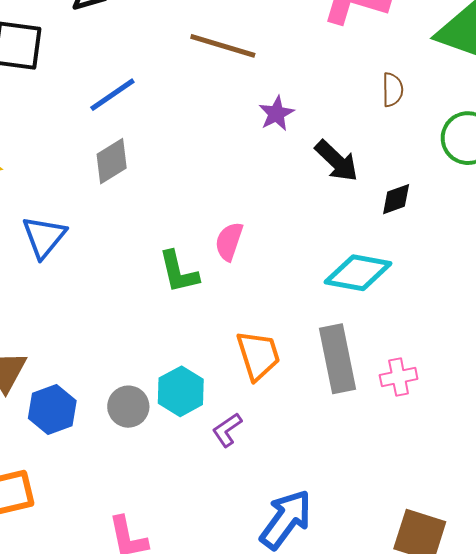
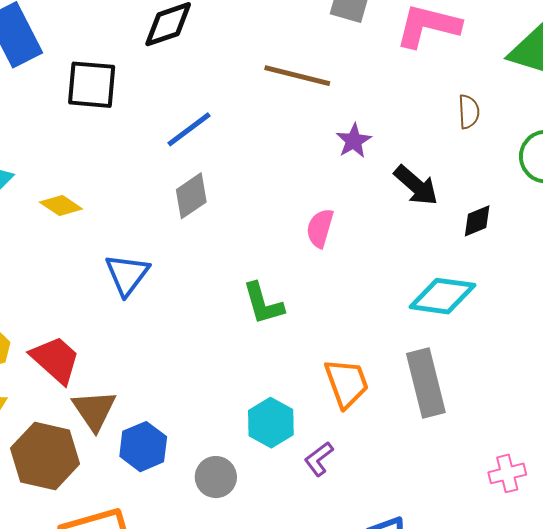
pink semicircle: (229, 241) -> (320, 228), moved
pink cross: (399, 377) -> (507, 473), moved
gray circle: (128, 407) -> (216, 477), moved

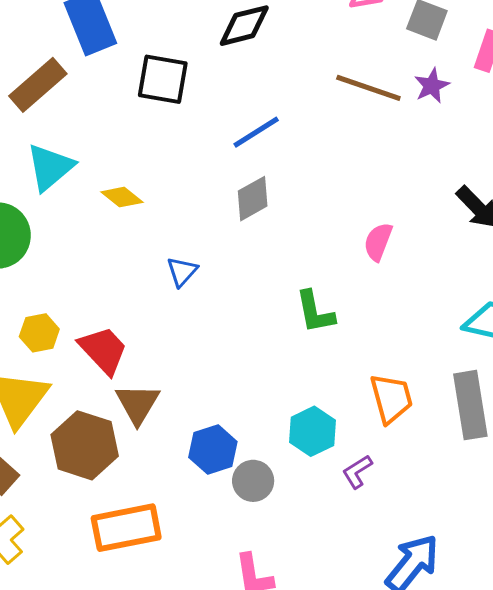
purple star: (354, 141) -> (432, 86), moved
blue triangle: (127, 275) -> (182, 271), size x0.7
blue hexagon: (143, 447) -> (213, 449), moved

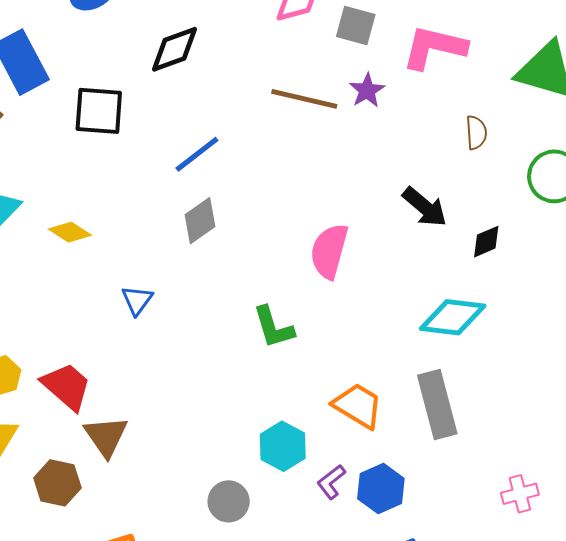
pink semicircle: (378, 242) -> (329, 251), size x1.4
orange trapezoid: (391, 398) -> (358, 406), turned -38
brown hexagon: (85, 445) -> (57, 483), size x0.7
blue hexagon: (213, 449) -> (381, 489), moved

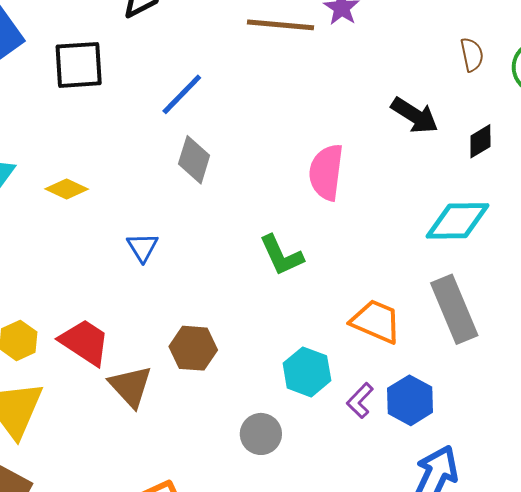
brown semicircle: (476, 133) -> (472, 55), moved
gray diamond: (200, 221) -> (194, 160), turned -30
brown hexagon: (57, 483) -> (193, 348), moved

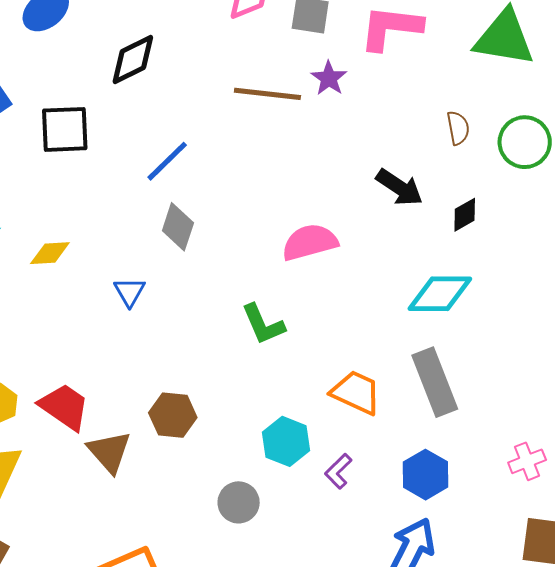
pink semicircle: (326, 172) -> (310, 242), turned 66
yellow diamond: (67, 189) -> (50, 253), turned -30
blue triangle: (143, 247) -> (130, 292), moved
blue hexagon: (410, 400) -> (426, 475), moved

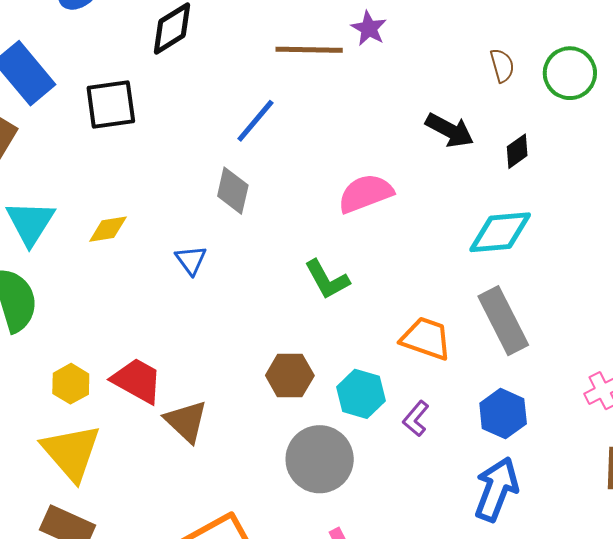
blue line: (167, 161) -> (255, 121), moved
brown hexagon: (173, 415) -> (290, 376), moved
gray circle: (239, 502) -> (320, 459), size x1.6

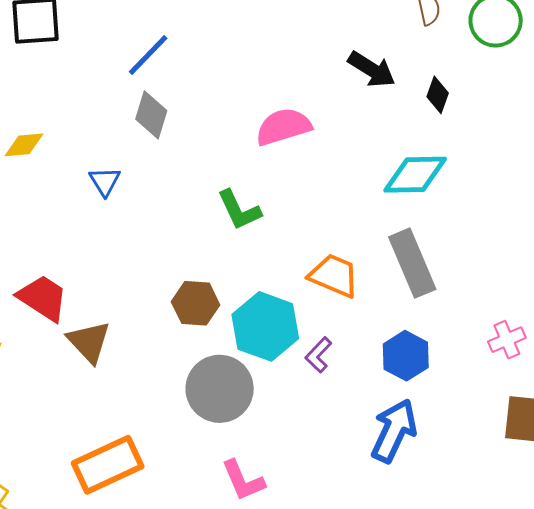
blue line: (255, 121) -> (148, 55), moved
black diamond: (517, 151) -> (438, 95), turned -39
cyan hexagon: (361, 394) -> (265, 326), size x1.4

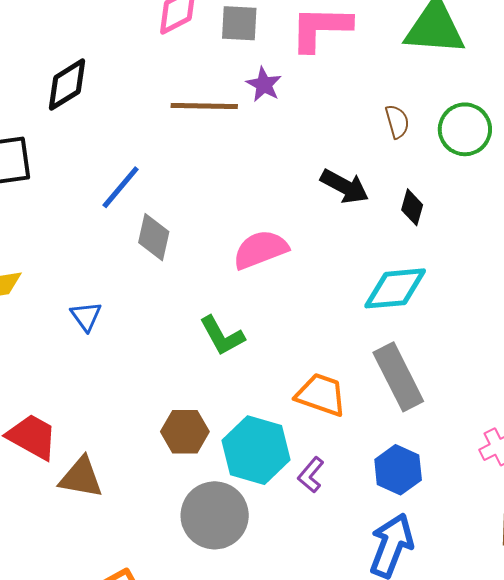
gray diamond: (151, 115) -> (154, 237), moved
brown triangle: (89, 342) -> (81, 477), turned -33

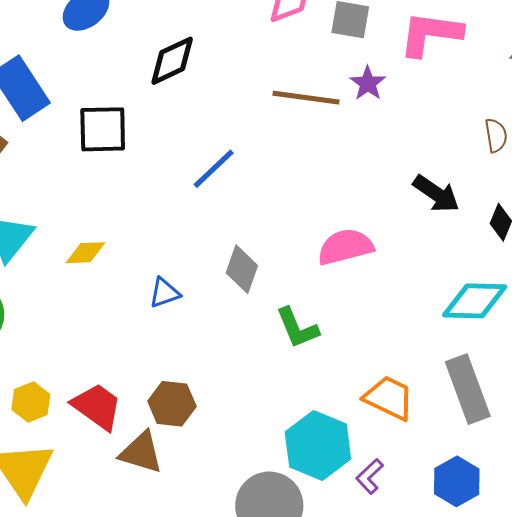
gray diamond: (154, 237) -> (242, 269), moved
blue triangle: (86, 316) -> (164, 293), turned 40
brown hexagon: (185, 432) -> (172, 404), moved

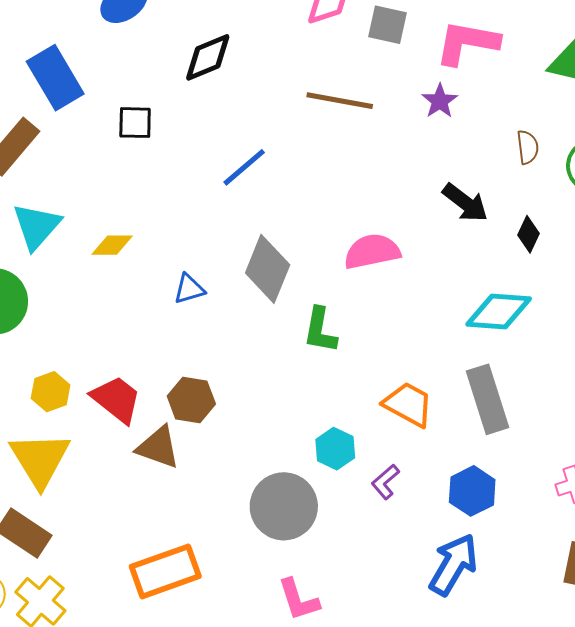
purple star: (368, 83) -> (440, 101), moved
black square: (103, 129) -> (135, 123), size x0.7
gray diamond: (242, 269) -> (268, 269), size x1.4
green L-shape: (297, 328) -> (320, 330), turned 30
cyan hexagon: (318, 445) -> (335, 449), size x0.6

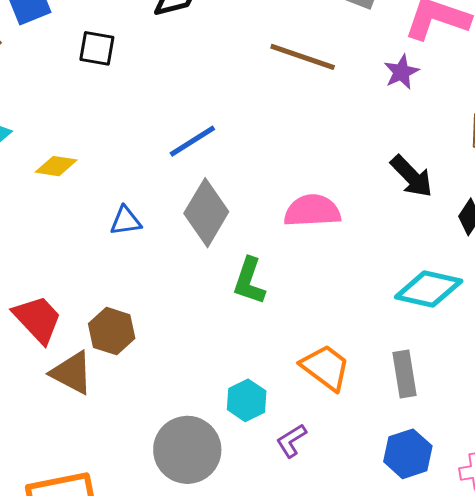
blue line: (244, 167) -> (192, 141), moved
gray rectangle: (487, 399) -> (405, 374), size x0.7
blue hexagon: (472, 491) -> (408, 454), moved

